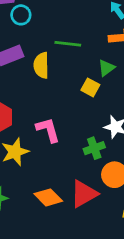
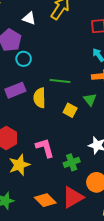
green triangle: (106, 68) -> (90, 100), turned -32
yellow square: (90, 87) -> (70, 110), moved
green cross: (94, 148) -> (72, 162), moved

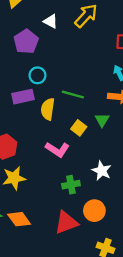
cyan circle: (24, 59) -> (37, 75), moved
pink L-shape: (45, 148) -> (57, 149), moved, turned 130
orange diamond: (45, 200) -> (19, 219), moved

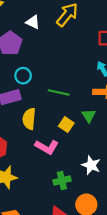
yellow semicircle: (48, 109) -> (29, 119), moved

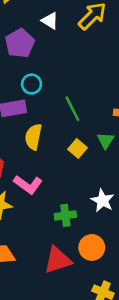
green line: (59, 92) -> (72, 109), turned 45
pink L-shape: (47, 147) -> (28, 185), moved

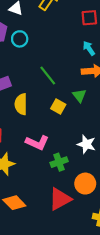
cyan circle: (32, 84) -> (20, 39), moved
pink L-shape: (28, 185) -> (37, 143), moved

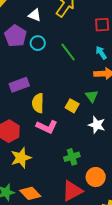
green line: (48, 76) -> (68, 52), moved
pink L-shape: (37, 143) -> (47, 127), moved
white star: (86, 144) -> (97, 125), moved

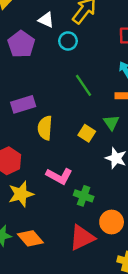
cyan circle: (38, 43) -> (68, 41), moved
green line: (68, 52) -> (83, 85), moved
pink L-shape: (47, 127) -> (59, 176), moved
green cross: (72, 157) -> (84, 196), turned 35

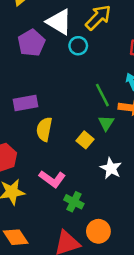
white triangle: (46, 20) -> (59, 22), size x1.6
green line: (83, 85) -> (102, 95), moved
green triangle: (111, 122) -> (106, 123), moved

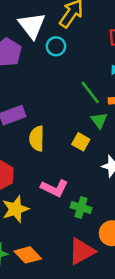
white triangle: (59, 22) -> (32, 25), turned 32

